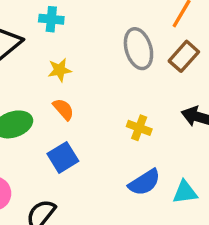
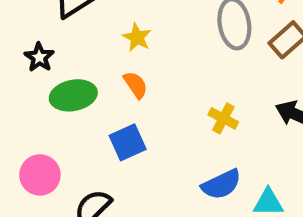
yellow star: (60, 70) -> (137, 37), turned 30

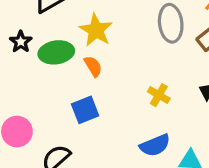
yellow star: (137, 37) -> (96, 30), size x1.5
green ellipse: (73, 95) -> (56, 52), moved

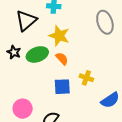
yellow cross: (159, 95) -> (86, 78), moved
blue square: (85, 110) -> (62, 87), turned 30

